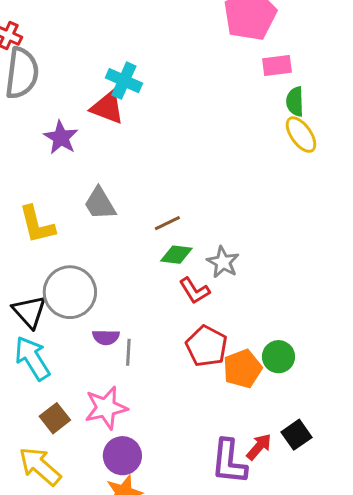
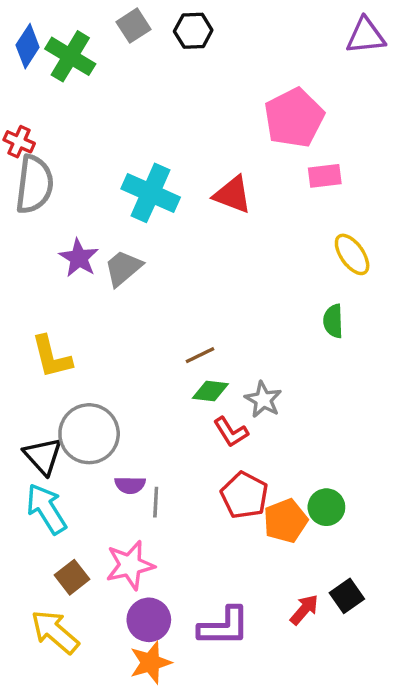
cyan cross: (124, 81) -> (151, 193), size x1.4
green semicircle: (295, 102) -> (333, 321), moved
red triangle: (107, 108) -> (232, 195), moved
gray trapezoid: (100, 204) -> (123, 268), moved, turned 81
purple L-shape: (229, 462) -> (224, 627), moved, turned -96

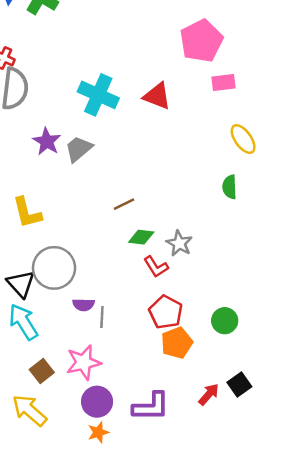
brown line: (200, 355) -> (124, 204), moved
orange pentagon: (285, 521) -> (177, 343), moved
orange star: (151, 663) -> (98, 432), size x0.7

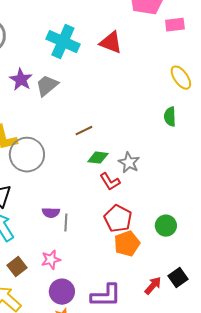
pink rectangle: (223, 83) -> (175, 25), moved
gray circle: (54, 268) -> (27, 155), moved
pink star: (84, 362) -> (51, 260), size x0.7

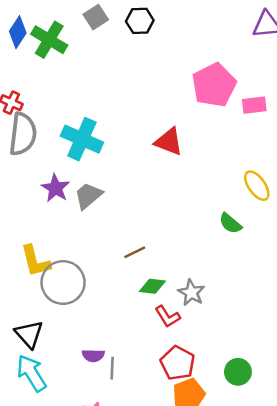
pink rectangle: (175, 25) -> (254, 105), moved
cyan cross: (63, 42) -> (82, 139), moved
green semicircle: (170, 117) -> (230, 223), moved, turned -48

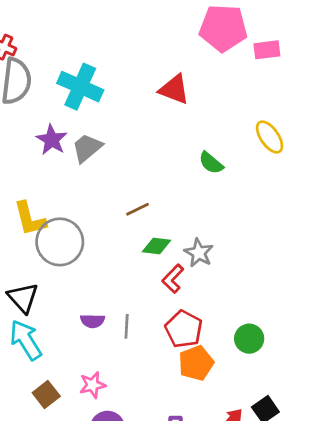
pink pentagon: (214, 85) -> (223, 28), turned 30
green semicircle: (230, 223) -> (211, 163), moved
red L-shape: (167, 316) -> (173, 279), turned 76
gray line: (112, 368) -> (127, 326), moved

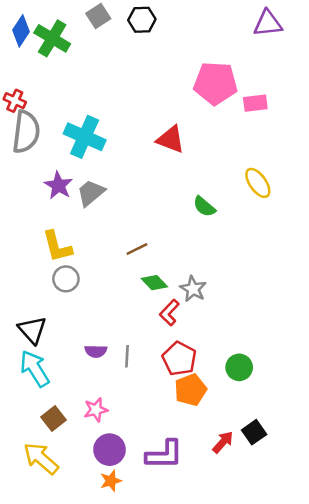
yellow L-shape: (30, 219) -> (57, 246), moved
gray circle: (60, 242) -> (66, 279), size x0.6
green diamond: (156, 246) -> (154, 283), turned 40

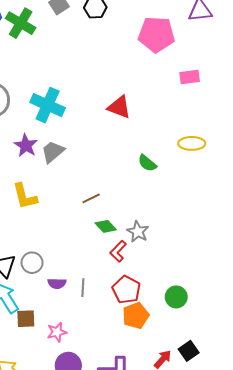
pink pentagon: (215, 83) -> (156, 35), moved
yellow ellipse: (258, 183) -> (192, 143), turned -55
gray circle: (66, 279) -> (32, 263), moved
brown square: (53, 418) -> (26, 319), moved, turned 36

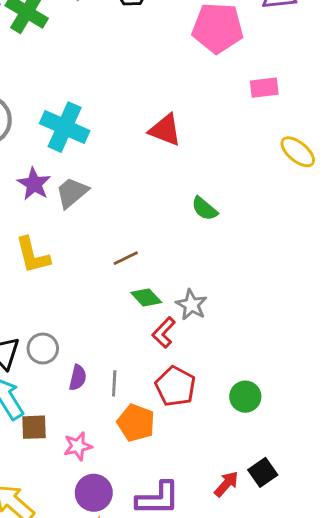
yellow ellipse: (192, 143) -> (298, 152), moved, turned 40
purple semicircle: (57, 283) -> (78, 378), turned -78
orange pentagon: (136, 316) -> (136, 423), moved, turned -30

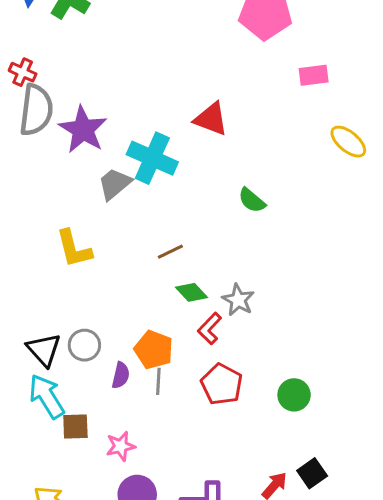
cyan cross: (65, 127) -> (152, 158), moved
purple star: (34, 184) -> (83, 130), moved, size x1.4
orange pentagon: (136, 423) -> (154, 350), moved

